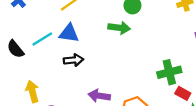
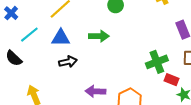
green arrow: (119, 28) -> (99, 36), moved
cyan line: (42, 39) -> (29, 35), moved

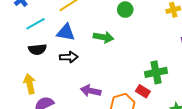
black semicircle: (14, 58) -> (37, 49), moved, turned -60
red rectangle: (172, 80) -> (143, 91), moved

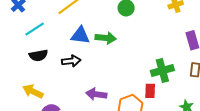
blue triangle: (66, 32) -> (80, 35), moved
yellow arrow: (30, 84) -> (33, 91), turned -48
red rectangle: (143, 91) -> (150, 91), turned 64

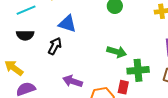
green arrow: (106, 38) -> (117, 52), moved
black arrow: (71, 61) -> (55, 46), turned -66

